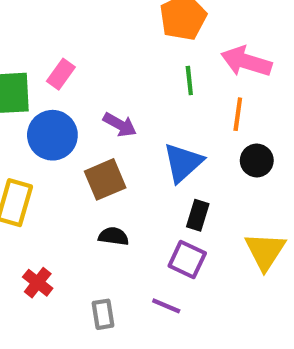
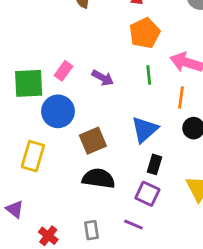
purple arrow: (120, 125) -> (103, 78), moved
black semicircle: (114, 236) -> (99, 178), size x1.6
red cross: (38, 283) -> (48, 236), moved

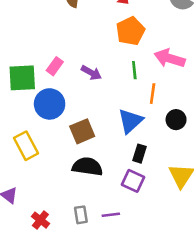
orange line: (181, 97) -> (153, 94), moved
yellow rectangle: (33, 156) -> (26, 146), turned -44
purple line: (133, 225) -> (111, 215), moved, turned -30

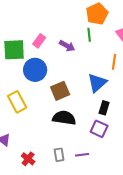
green line: (134, 70) -> (89, 35), moved

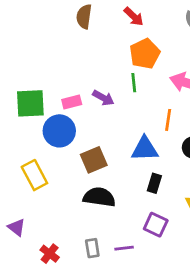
pink rectangle: (39, 41) -> (72, 102), moved, turned 40
blue triangle: (97, 83) -> (145, 149), turned 40
purple square: (99, 129) -> (156, 225), moved

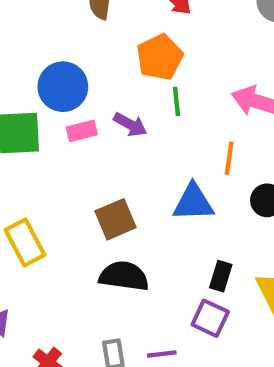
orange pentagon: (145, 54) -> (160, 57), moved
blue circle: (59, 131) -> (63, 87), moved
black rectangle: (154, 183) -> (221, 276), moved

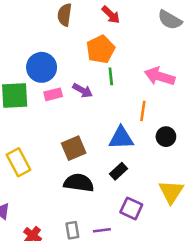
black rectangle: (221, 276) -> (119, 171), moved, turned 30

